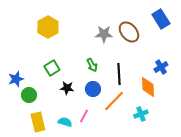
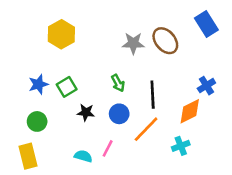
blue star: (16, 79) -> (38, 84), moved
orange diamond: (148, 87) -> (190, 111), turned 65
yellow rectangle: (38, 122) -> (28, 156), moved

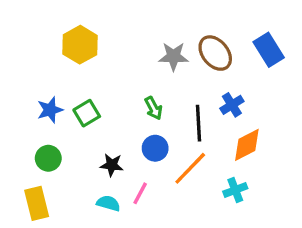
blue rectangle: (206, 24) -> (269, 50), moved
blue cross: (206, 86) -> (232, 105), moved
black star: (86, 113) -> (112, 165), moved

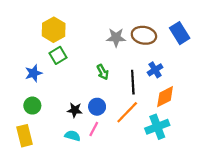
brown ellipse: (215, 53) -> (144, 35), turned -40
green square: (87, 113) -> (58, 55), moved
blue circle: (155, 148) -> (97, 107), moved
cyan cross: (235, 190) -> (157, 127), size x1.5

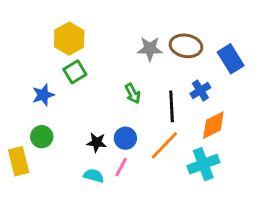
blue rectangle: (180, 33) -> (231, 59), moved
yellow rectangle: (25, 136) -> (19, 161), moved

